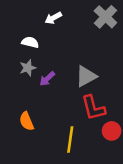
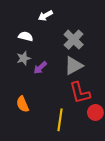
gray cross: (105, 17) -> (74, 40), moved

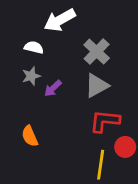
white arrow: (45, 16) -> (60, 20), size x1.6
red L-shape: (80, 93) -> (105, 121), turned 110
yellow line: (60, 120) -> (101, 165), moved

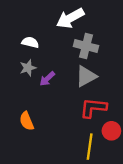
white arrow: (60, 20) -> (70, 18), moved
gray cross: (97, 52) -> (86, 46), turned -30

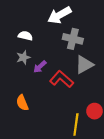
gray triangle: (86, 76) -> (84, 65), moved
red L-shape: (93, 108) -> (62, 79), moved, turned 35

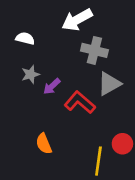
white semicircle: (25, 36) -> (25, 38), moved
orange semicircle: (22, 103) -> (44, 144), moved

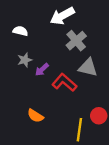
gray cross: (94, 50) -> (76, 41), turned 36
gray triangle: (109, 84) -> (88, 67), turned 42
orange semicircle: (44, 144) -> (35, 116), turned -35

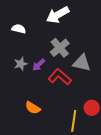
gray cross: (76, 41) -> (60, 48), moved
gray star: (25, 60) -> (21, 64), moved

